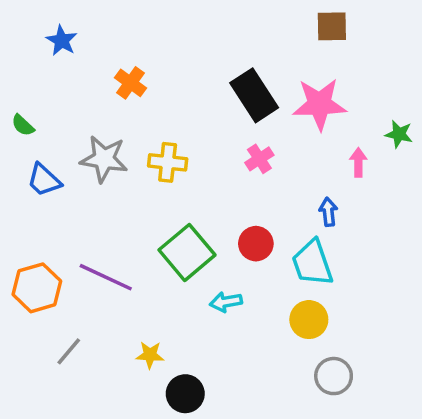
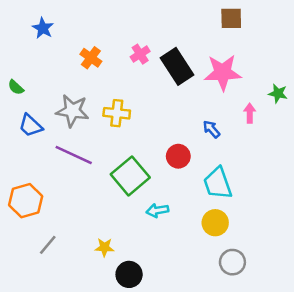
pink cross: (259, 159) -> (140, 54), moved
blue arrow: (328, 212) -> (212, 129), moved, turned -36
red circle: (256, 244) -> (178, 156), moved
purple line: (106, 277) -> (74, 155), moved

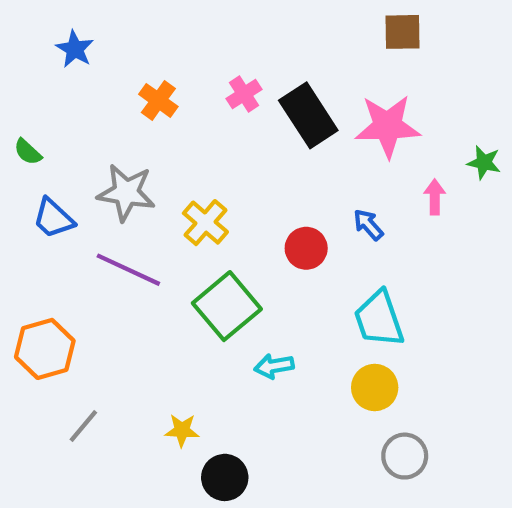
yellow cross: (117, 113) -> (205, 223), moved, turned 35
red circle: (178, 156) -> (306, 248), moved

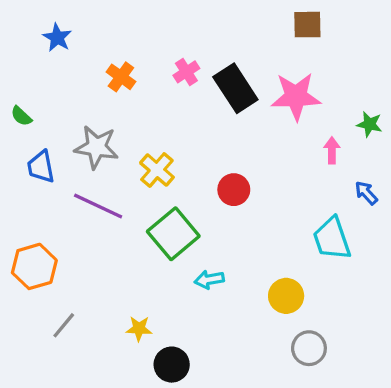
blue trapezoid: (53, 218) -> (41, 167), turned 36
blue arrow: (368, 225) -> (366, 193), moved
cyan trapezoid: (379, 319) -> (332, 239), moved

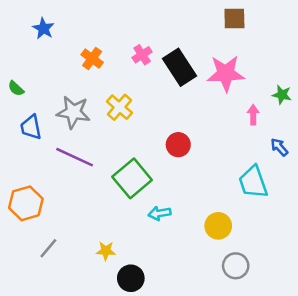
yellow cross: (157, 170) -> (120, 107), moved

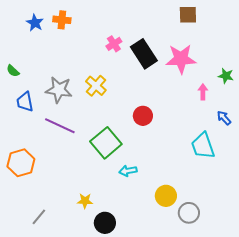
orange cross: (92, 58) -> (62, 20), moved, turned -30
yellow circle: (218, 226) -> (166, 196), moved
gray line: (48, 248) -> (39, 217), moved

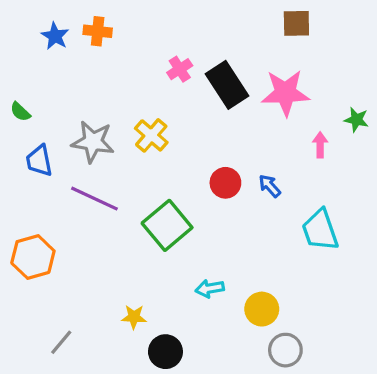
blue arrow: (224, 118) -> (270, 186), moved
cyan arrow: (128, 171) -> (210, 289), moved
gray circle: (189, 213) -> (285, 350), moved

